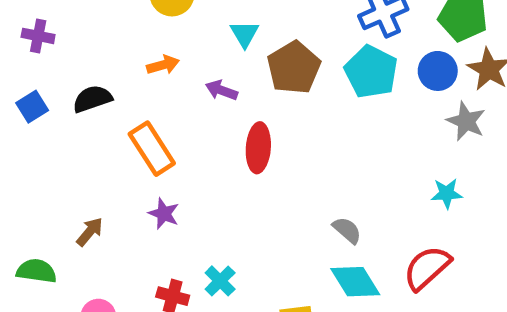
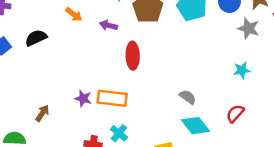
orange arrow: (163, 65) -> (74, 14), turned 60
orange rectangle: (152, 149) -> (112, 98), moved, turned -44
red semicircle: (427, 268) -> (235, 113), size x0.7

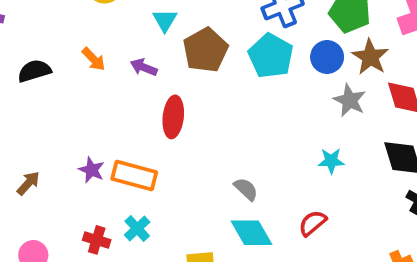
orange arrow: (74, 14) -> (94, 59), moved

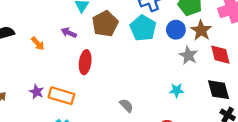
orange arrow: (94, 59) -> (38, 43), moved

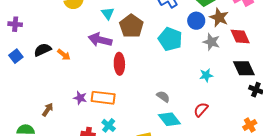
cyan pentagon: (143, 28) -> (170, 39), moved
purple arrow: (69, 33) -> (100, 40), size x1.6
orange arrow: (38, 43) -> (64, 55), moved

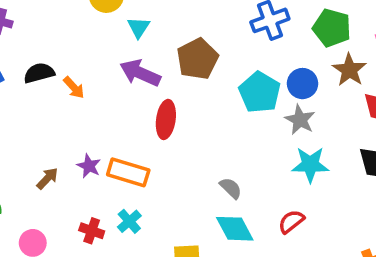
cyan triangle: (108, 13) -> (139, 27), moved
blue circle: (196, 21) -> (302, 84), moved
gray star: (211, 42) -> (300, 120), moved
cyan star: (206, 75) -> (310, 165), size x1.5
brown arrow: (48, 110) -> (47, 178), moved

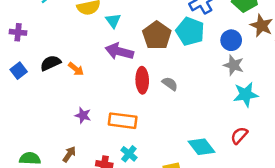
cyan pentagon: (260, 92) -> (190, 31), moved
purple star: (89, 166) -> (83, 115), moved
brown arrow: (47, 178) -> (69, 154), moved
gray semicircle: (231, 188) -> (170, 84), moved

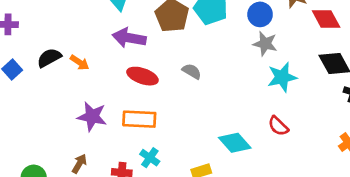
red ellipse: (142, 80) -> (142, 76), moved, turned -65
purple star: (83, 115) -> (92, 116), size x1.5
red semicircle: (239, 135) -> (278, 126), turned -84

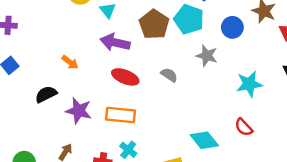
gray star: (265, 44) -> (207, 56), moved
black semicircle: (49, 58) -> (46, 94), moved

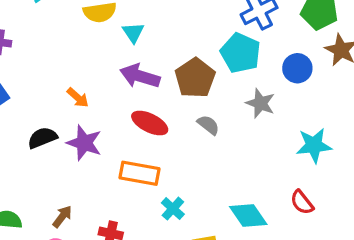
brown pentagon: (154, 24) -> (195, 78), moved
purple star: (79, 111) -> (84, 143), moved
cyan cross: (128, 150) -> (173, 209), moved

